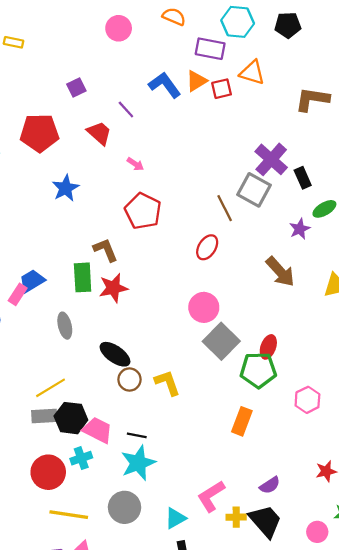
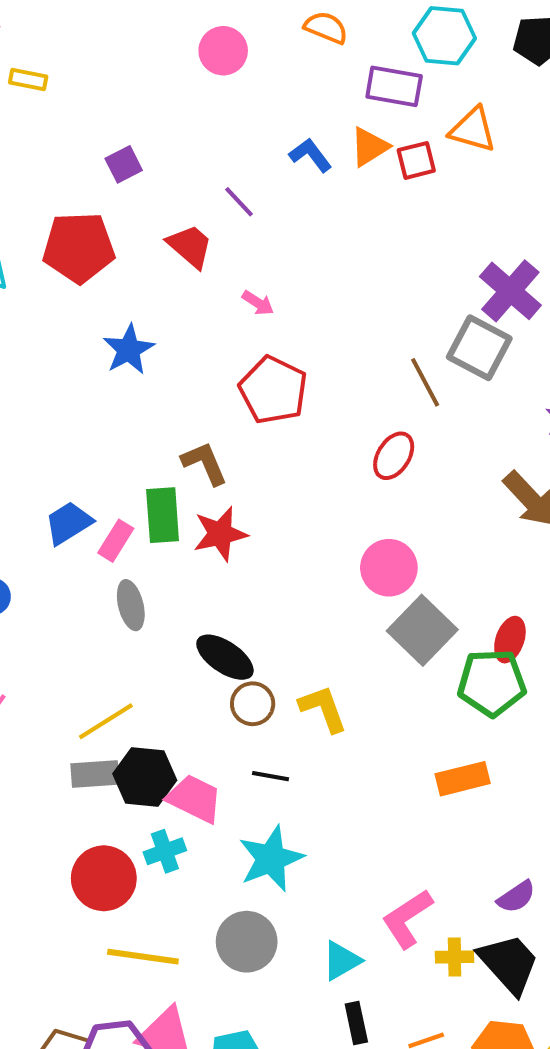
blue L-shape: (165, 85) -> (310, 155), size x0.7
purple square: (76, 87) -> (124, 164), moved
pink rectangle: (18, 294) -> (116, 541), moved
orange rectangle: (242, 421) -> (463, 779), turned 56
black line: (137, 435) -> (271, 776), moved

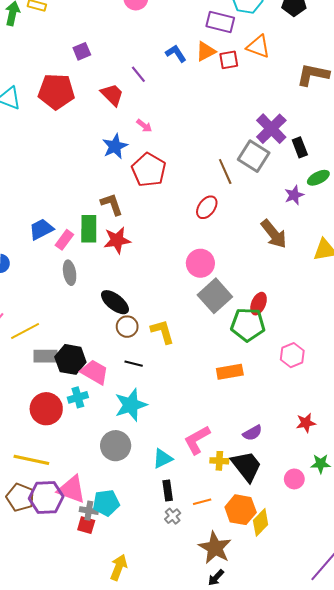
blue star: (129, 350) -> (115, 146), moved
yellow line: (106, 721) -> (25, 331), moved
yellow line: (143, 957) -> (31, 460), moved

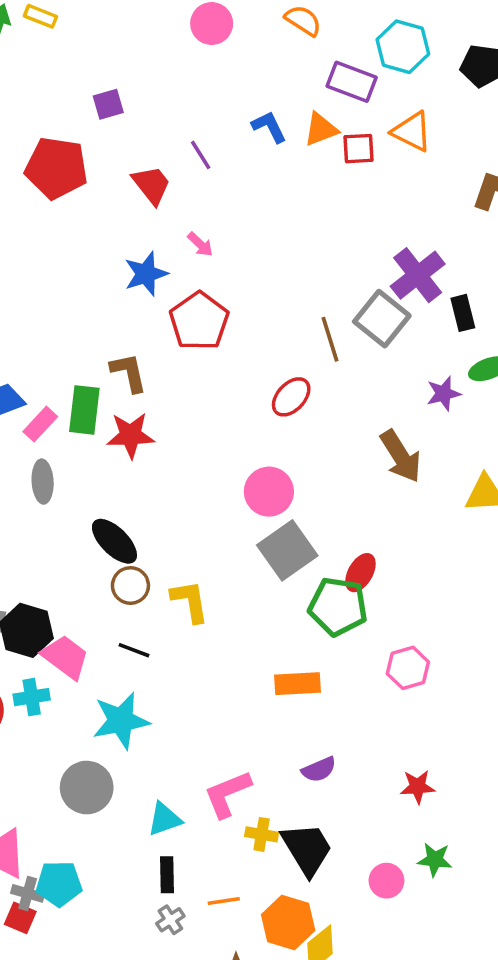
purple semicircle: (252, 433) -> (319, 769), moved

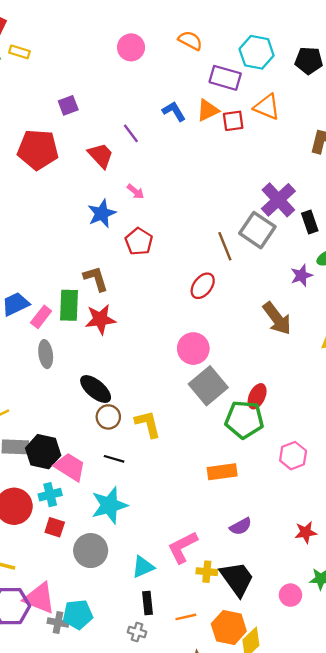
red pentagon: (199, 321) -> (139, 241), size x0.7
red square: (20, 918) -> (55, 527), moved
gray cross: (170, 920) -> (137, 632), moved, turned -36

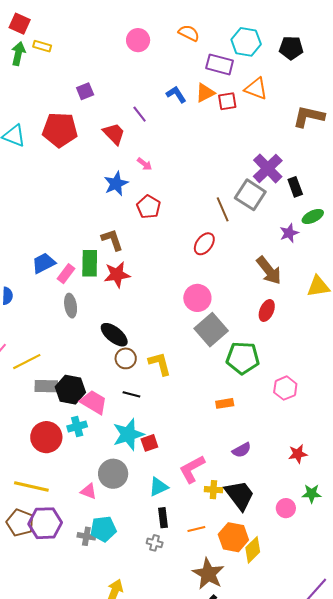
red ellipse: (257, 396) -> (267, 310), moved
orange rectangle: (222, 472) -> (225, 403), size x0.7
red square: (55, 527) -> (149, 443), moved, turned -36
pink triangle: (39, 598) -> (88, 491), moved, size x0.6

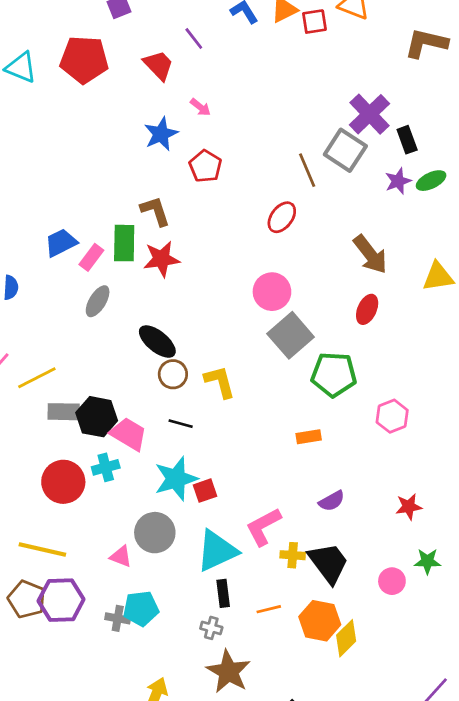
purple star: (289, 233) -> (398, 181), moved
gray ellipse: (71, 306) -> (98, 301), turned 40
cyan triangle: (158, 487) -> (217, 551), size x1.6
brown star: (208, 574) -> (228, 672), moved

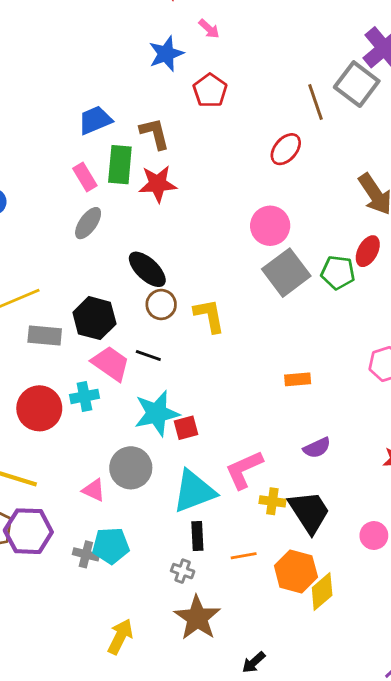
blue trapezoid: (61, 243) -> (95, 120), moved
pink rectangle: (91, 257) -> (85, 177), turned -72
green pentagon: (334, 374) -> (338, 272), moved, size x0.7
black hexagon: (97, 417) -> (94, 318), moved
black line: (181, 424) -> (148, 355), moved

